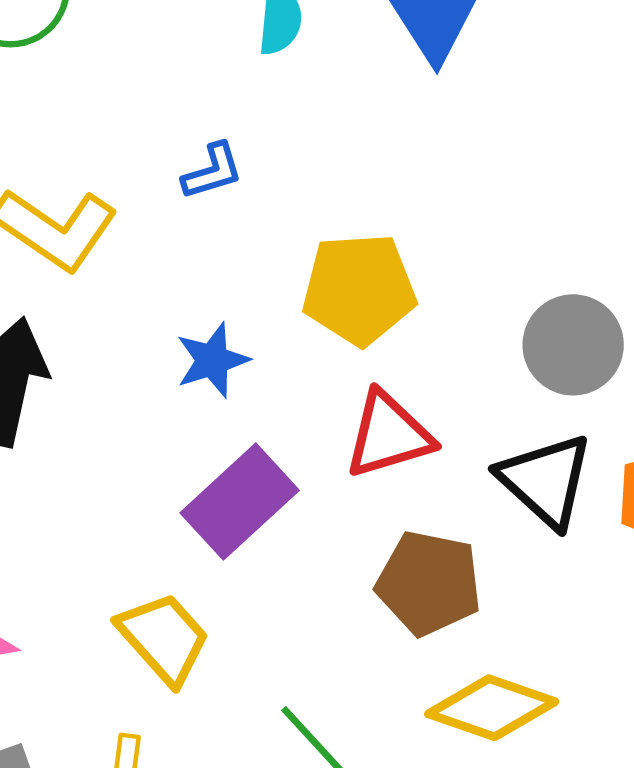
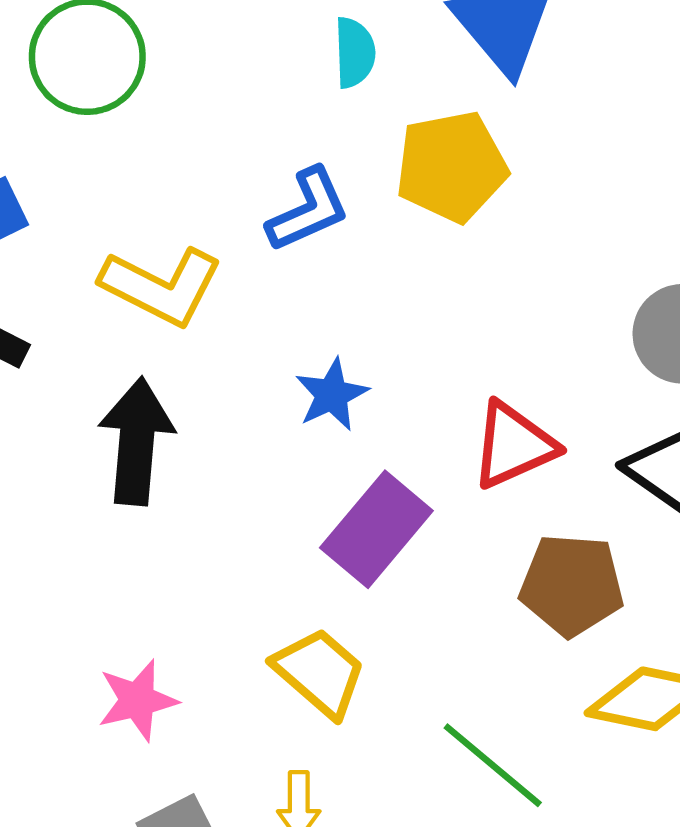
blue L-shape: (213, 171) -> (308, 210), size x1.4
yellow pentagon: (359, 289) -> (452, 166), moved

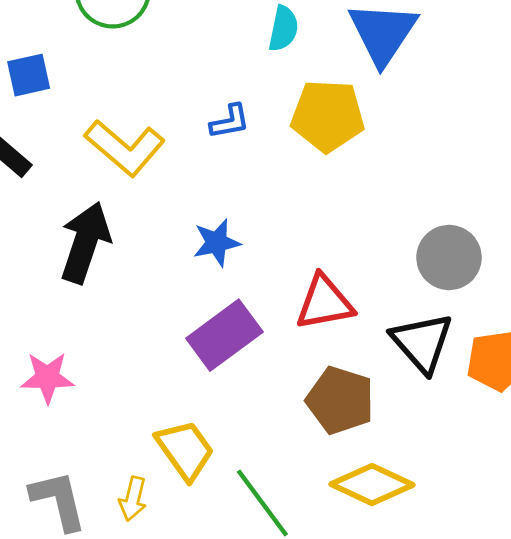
blue L-shape: (308, 210) -> (230, 121), size x0.7
yellow trapezoid: (320, 672) -> (185, 450), moved
pink star: (137, 700) -> (47, 378), moved

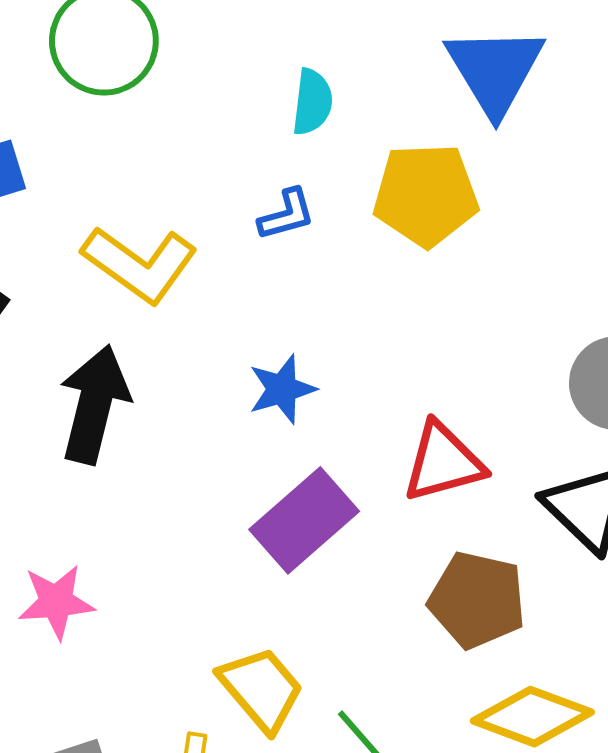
cyan semicircle: (283, 29) -> (312, 102), moved

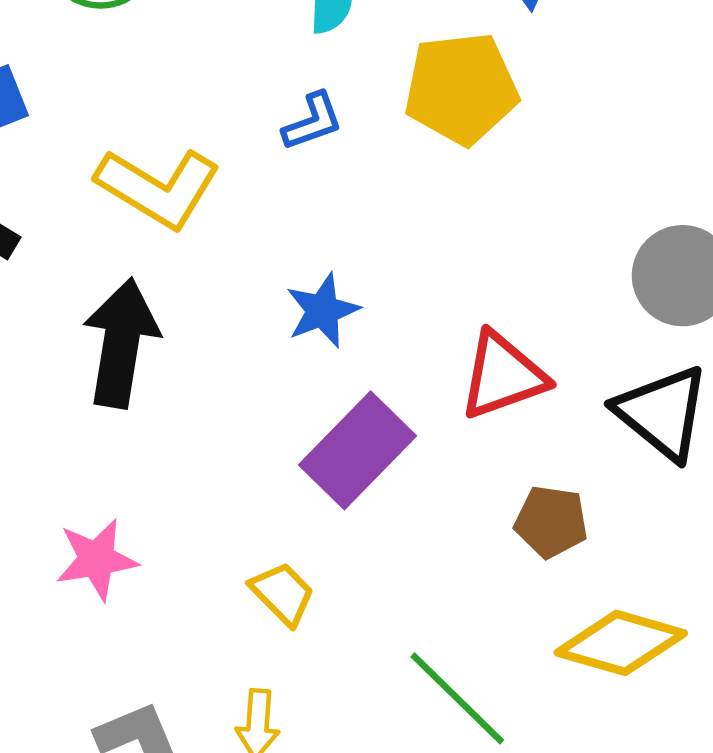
brown pentagon: (477, 600) -> (551, 522), size x0.7
yellow trapezoid: (261, 689) -> (282, 594), moved, size x0.7

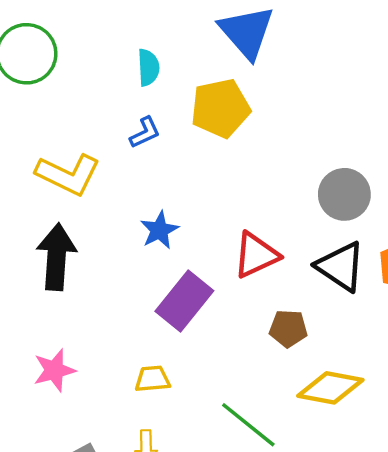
yellow trapezoid: (282, 594) -> (152, 379), turned -45

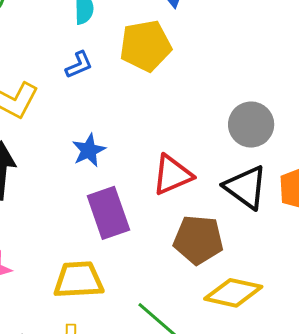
purple rectangle: (184, 301) -> (108, 213), turned -60
brown pentagon: (288, 328) -> (198, 240), size x1.5
yellow trapezoid: (152, 379) -> (78, 280), size x1.6

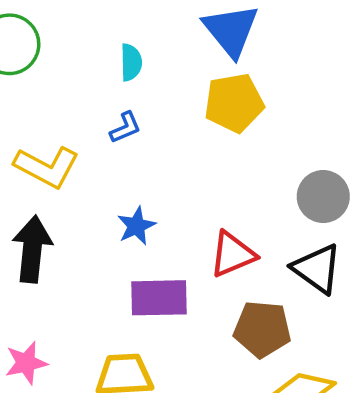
yellow pentagon: (145, 46) -> (234, 103), moved
purple rectangle: (108, 213) -> (159, 298), turned -72

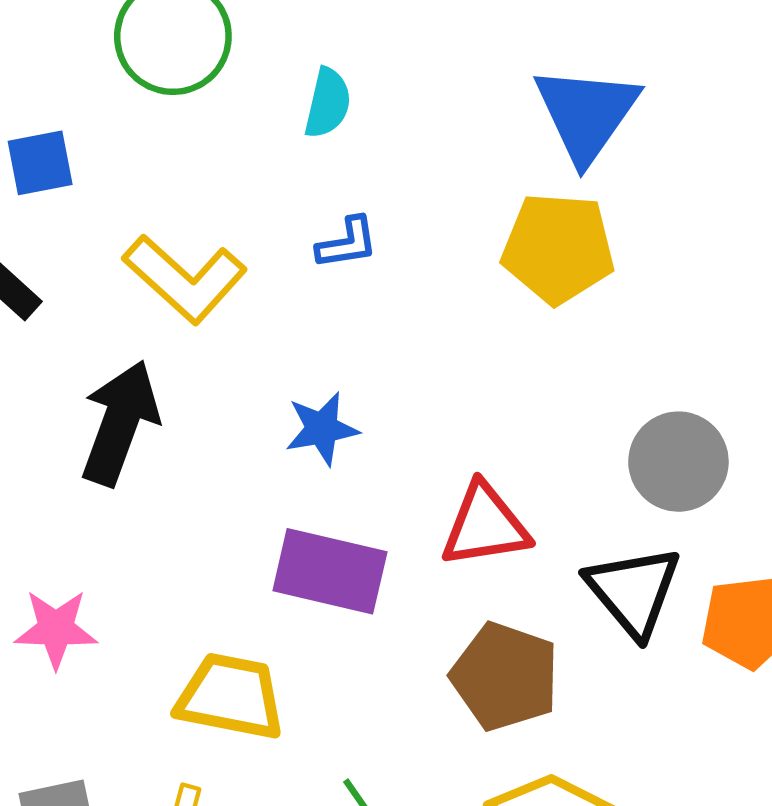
cyan semicircle: (131, 62) -> (328, 103), moved

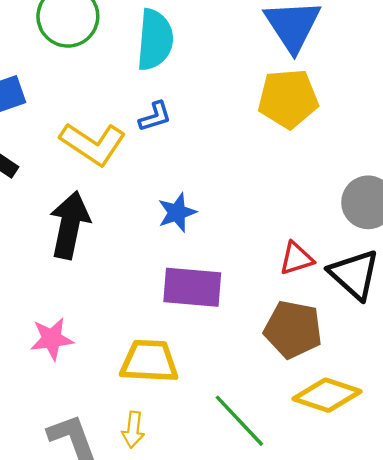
cyan semicircle: (328, 103) -> (155, 40), size x1.6
blue L-shape: (347, 243) -> (155, 117), moved
red triangle: (485, 525) -> (296, 258), moved, size x0.7

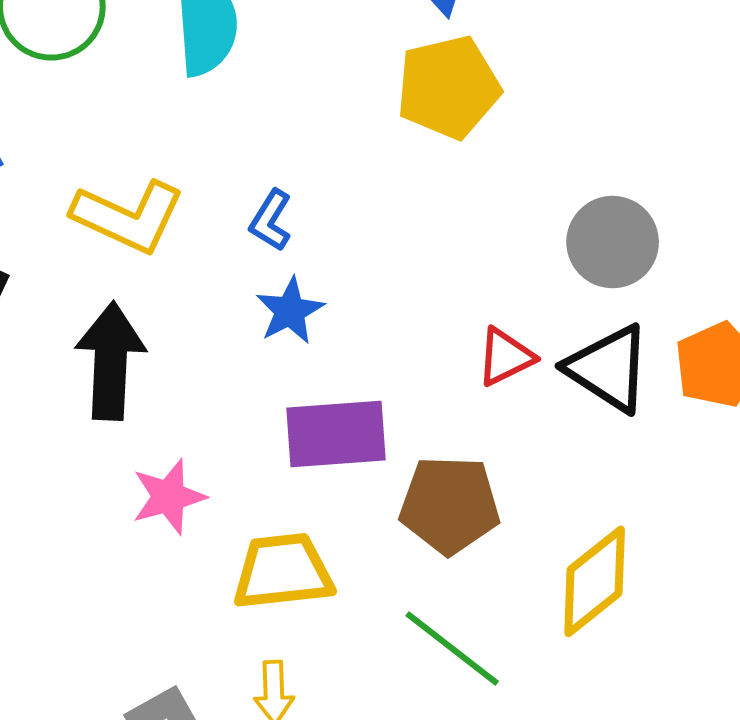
blue L-shape: (155, 117) -> (271, 220), moved, turned 148
brown pentagon: (293, 329) -> (450, 505), moved
pink star: (52, 339) -> (169, 497), moved
yellow diamond: (327, 395) -> (595, 581), turned -48

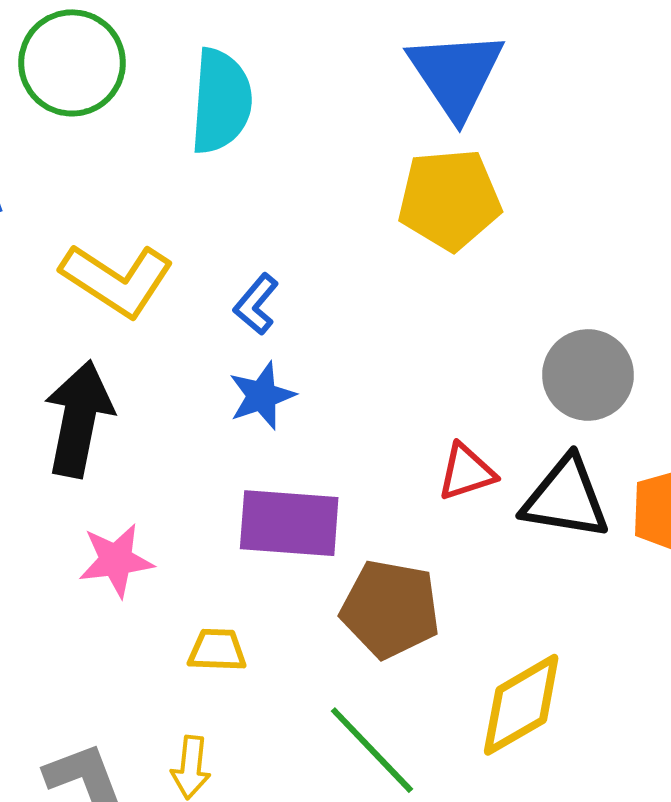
black triangle: (608, 368) -> (566, 498), turned -32
yellow trapezoid: (283, 571) -> (217, 650), size x0.6

